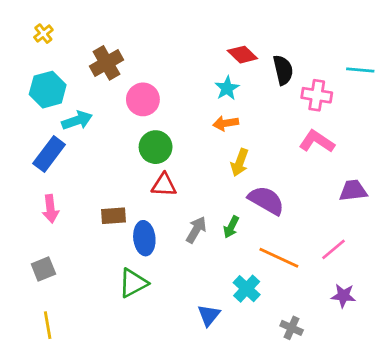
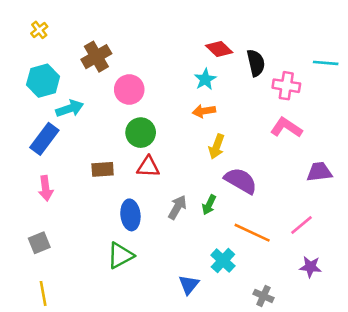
brown rectangle: (114, 216) -> (103, 169), moved

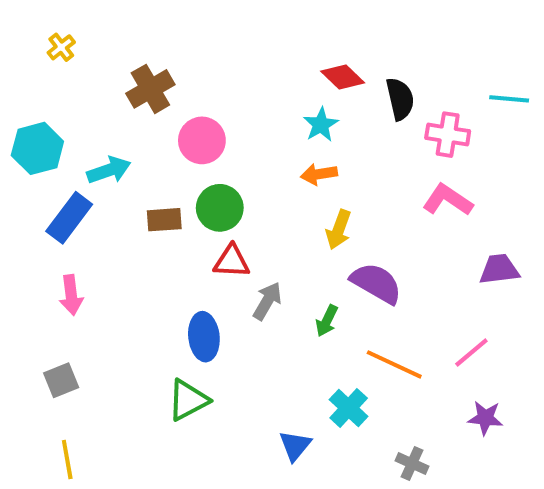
cyan hexagon: (43, 81) -> (37, 148), moved
brown rectangle: (103, 169) -> (164, 220), moved
gray arrow: (177, 207) -> (267, 301), moved

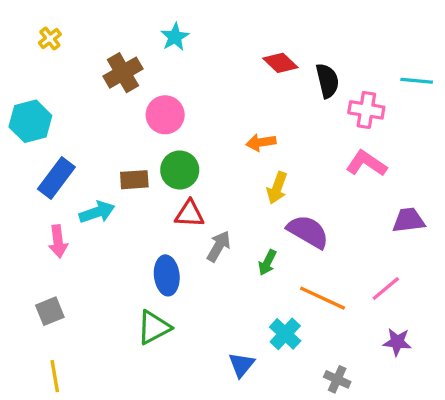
cyan star: (321, 125) -> (175, 37), moved
cyan arrow: (109, 170) -> (97, 212), moved

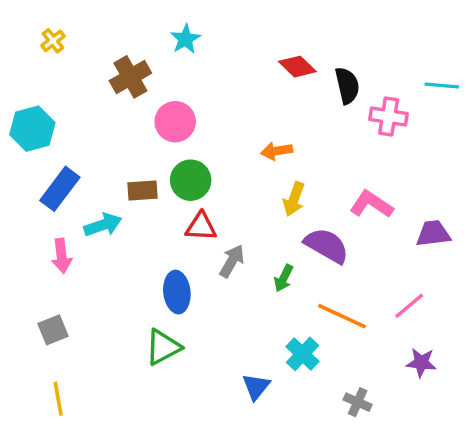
pink L-shape: (366, 163) -> (371, 204), moved

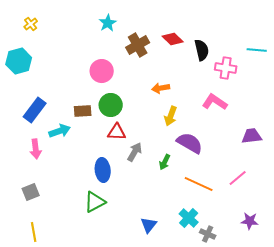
brown cross: (130, 77) -> (138, 45), moved
cyan hexagon: (32, 129) -> (19, 61), moved
pink L-shape: (371, 204) -> (215, 102), moved
cyan cross: (302, 354) -> (189, 218), moved
purple star: (421, 363) -> (250, 221), moved

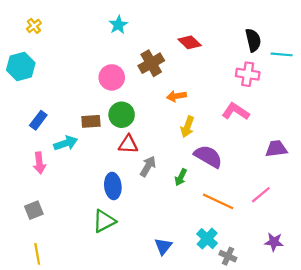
brown cross: (138, 45) -> (151, 63), moved
black semicircle: (202, 50) -> (253, 40), moved
blue rectangle: (35, 110) -> (38, 120), size x0.7

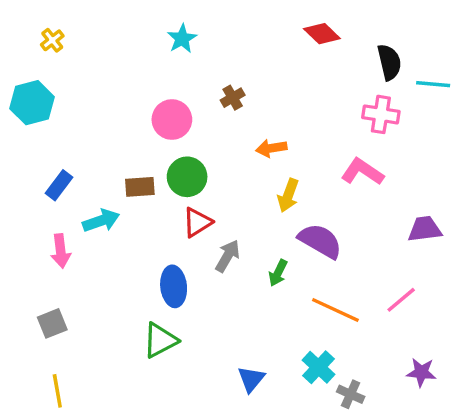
red diamond: (190, 42) -> (322, 34), moved
brown cross: (151, 63) -> (233, 98), size x0.6
red triangle: (128, 144) -> (197, 222), turned -35

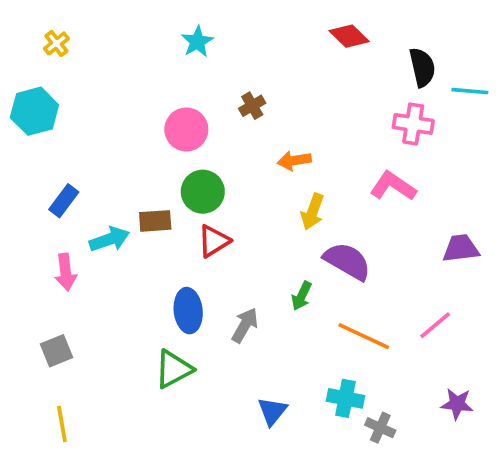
brown rectangle: (140, 187) -> (155, 221), moved
gray arrow: (228, 256) -> (245, 325), moved
cyan cross: (319, 367) -> (345, 398), turned -32

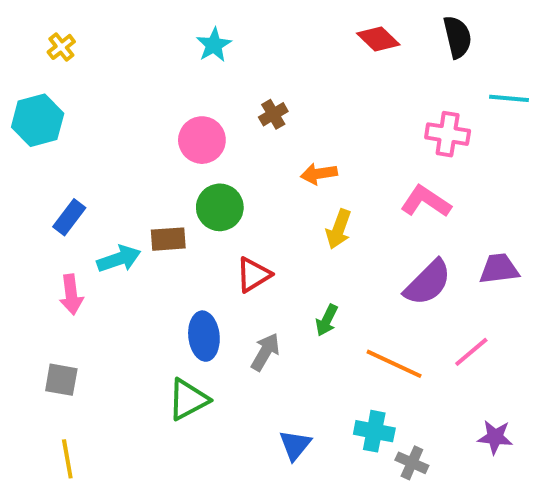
black semicircle: (422, 67) -> (457, 37), moved
red triangle: (214, 241) -> (253, 275), moved
purple semicircle: (347, 261) -> (428, 283), moved, turned 105
gray square: (56, 351) -> (61, 380), turned 32

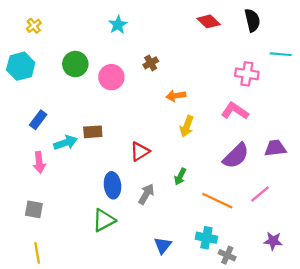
green circle: (220, 207) -> (75, 64), moved

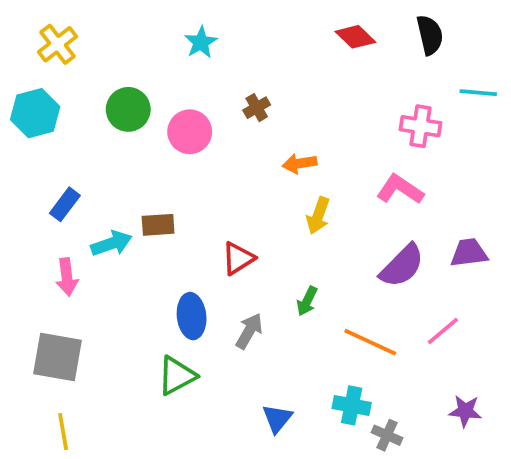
yellow cross: (34, 26) -> (57, 44), size x1.5
gray square: (34, 209) -> (57, 357), size x1.6

